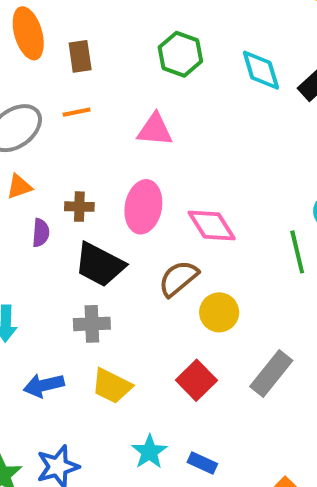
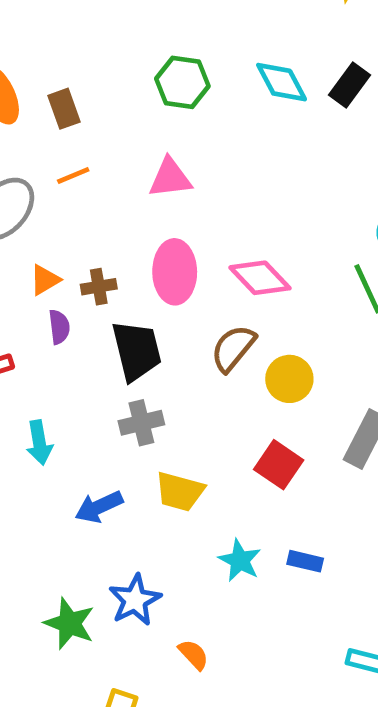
orange triangle: (19, 187) -> (45, 280), moved
black trapezoid: (100, 265) -> (137, 351), turned -120

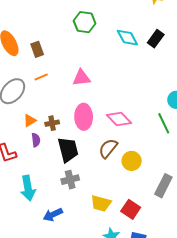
green hexagon: (182, 82) -> (85, 22), moved
cyan arrow: (39, 443) -> (28, 188), size x1.4
red square: (279, 465) -> (131, 209), moved
yellow trapezoid: (180, 491) -> (101, 203), moved

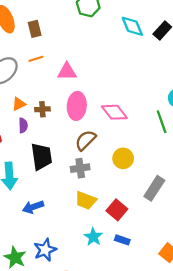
pink triangle: (81, 78) -> (67, 72), moved
brown semicircle: (108, 148) -> (85, 140), moved
black trapezoid: (68, 150) -> (42, 157), moved
gray cross: (70, 180) -> (80, 168), moved

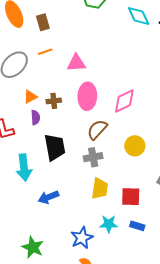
pink diamond: (114, 112) -> (124, 101), turned -75
yellow trapezoid: (86, 200) -> (100, 189), turned -100
red square: (117, 210) -> (131, 197), turned -36
cyan star: (93, 237) -> (109, 224), turned -30
blue star: (45, 250) -> (82, 238), moved

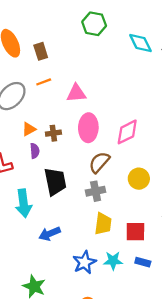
blue star: (82, 238) -> (84, 262), moved

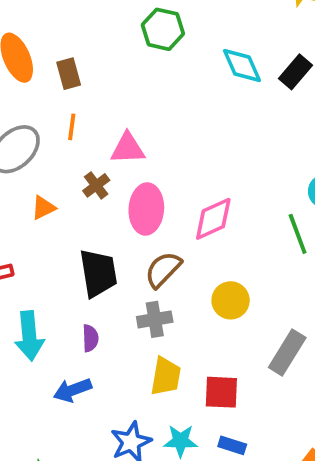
orange line: (44, 82) -> (72, 127), turned -64
brown cross: (53, 133) -> (96, 185), moved, turned -32
purple semicircle: (35, 151) -> (90, 338), moved
black trapezoid: (55, 182) -> (98, 273), moved

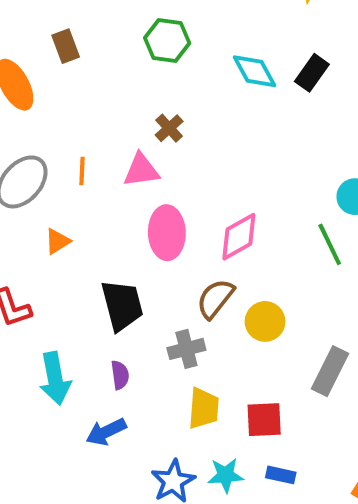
brown rectangle: (69, 74) -> (66, 46), moved
orange line: (72, 127) -> (82, 171), moved
brown cross: (96, 185) -> (169, 128), moved
brown semicircle: (163, 270) -> (215, 299), moved

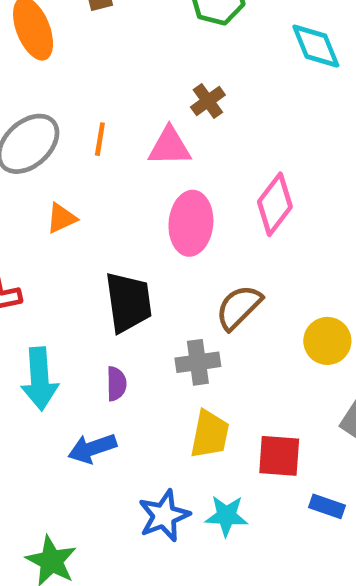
pink diamond: (239, 237) -> (275, 204), moved, turned -30
yellow circle: (265, 321) -> (327, 341), moved
blue rectangle: (281, 475) -> (327, 506), moved

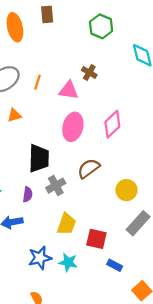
brown cross: (208, 101) -> (89, 73), turned -32
gray cross: (198, 362) -> (56, 186), moved, turned -30

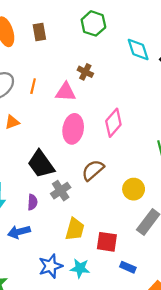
brown rectangle: (47, 14) -> (39, 32), moved
black trapezoid: (39, 158) -> (41, 164), turned 148

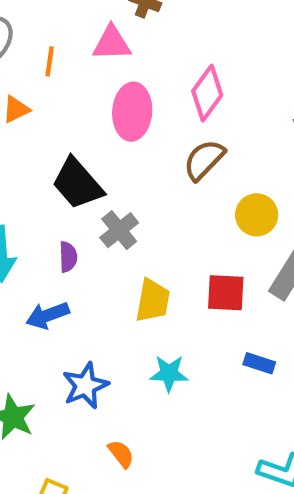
orange line: (33, 86) -> (50, 61), moved
brown semicircle: (93, 170) -> (204, 160), moved
red square: (107, 242) -> (226, 293), moved
blue star: (51, 266) -> (85, 386), moved

